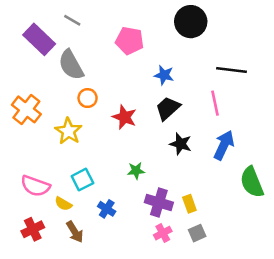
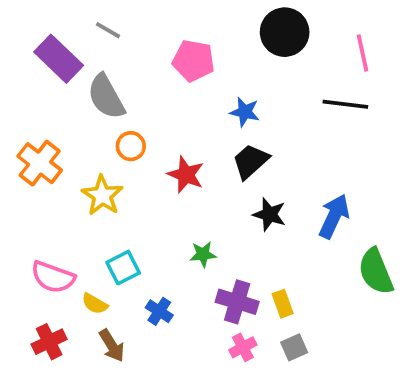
pink line: (215, 103) -> (362, 53), moved

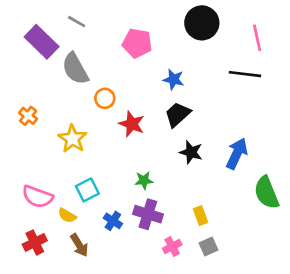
orange circle: (131, 146) -> (105, 98), moved
orange cross: (40, 163) -> (28, 116), size x0.6
purple cross: (237, 302) -> (148, 214), moved

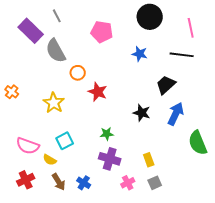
gray line: (77, 22) -> (57, 16), turned 32
blue star: (174, 79) -> (140, 54), moved
black trapezoid: (178, 114) -> (166, 85), moved
orange cross: (28, 116) -> (12, 92), moved
blue cross: (113, 221) -> (84, 183), moved

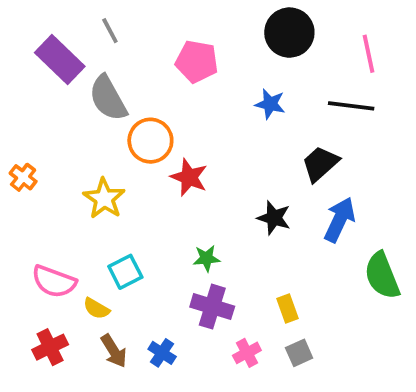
orange circle: (78, 73) -> (150, 141), size x1.5

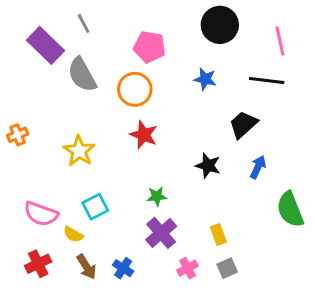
orange circle: (150, 141) -> (135, 89), moved
orange cross: (23, 177) -> (18, 135), turned 30
blue arrow: (340, 220) -> (258, 167), size x0.7
purple cross: (212, 307) -> (161, 233), turned 32

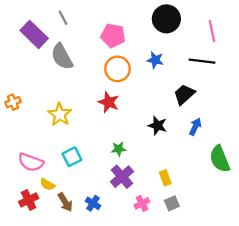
orange circle: (135, 89) -> (117, 69), moved
yellow semicircle: (73, 234) -> (47, 184), moved

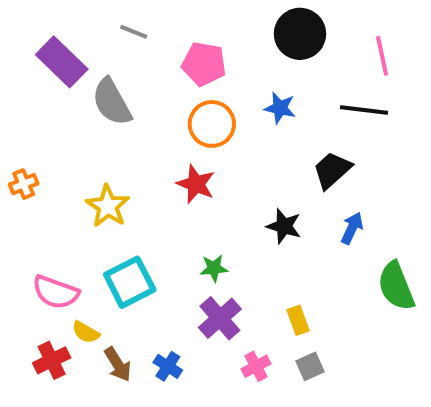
gray line: (63, 18) -> (134, 32), moved, turned -40
cyan square: (72, 157) -> (130, 282), size x1.4

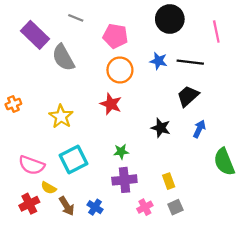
black line: (364, 110) -> (190, 62), moved
purple cross: (220, 318) -> (124, 180), turned 35

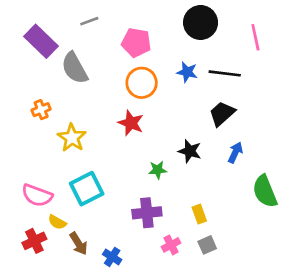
gray line: (76, 18) -> (89, 21), turned -42
orange cross: (13, 104) -> (41, 110), moved
green star: (121, 152) -> (158, 170), moved
blue cross: (95, 207) -> (112, 257), moved

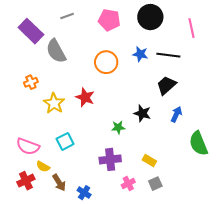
pink pentagon: (136, 43) -> (109, 20), moved
red star: (131, 123) -> (85, 97), moved
cyan square: (87, 189) -> (65, 141), size x0.7
yellow rectangle: (199, 214) -> (149, 160), turned -40

